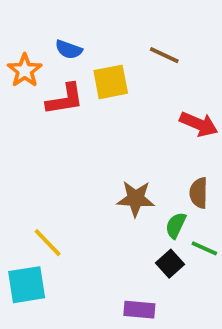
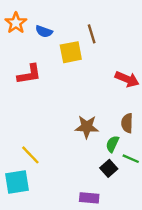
brown line: (164, 55) -> (92, 34), moved, turned 48
orange star: (25, 70) -> (16, 23), moved
red L-shape: (65, 99) -> (29, 74), moved

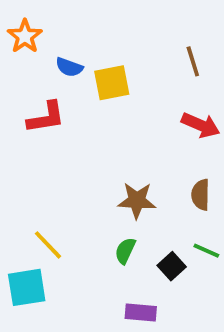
blue semicircle: (44, 31) -> (69, 67), moved
brown line: (92, 34) -> (193, 61), moved
green semicircle: (112, 144) -> (125, 251), moved

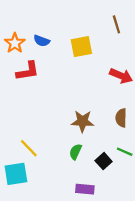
orange star: (25, 36) -> (15, 43), moved
brown line: (193, 61) -> (116, 24), moved
yellow square: (112, 83) -> (81, 47), moved

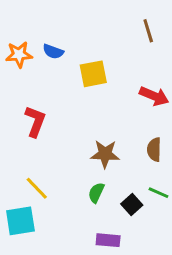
orange star: (15, 43) -> (19, 54), turned 30
yellow square: (81, 47) -> (93, 74), moved
red L-shape: (28, 71) -> (35, 121), moved, turned -60

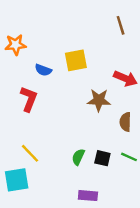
blue semicircle: (53, 52) -> (43, 70), moved
brown star: (105, 154) -> (99, 100), moved
black square: (132, 205) -> (102, 158), moved, turned -35

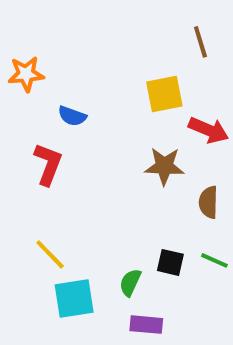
yellow square: (76, 60) -> (164, 94), moved
green semicircle: (78, 157) -> (130, 282), moved
cyan square: (17, 180) -> (74, 299), moved

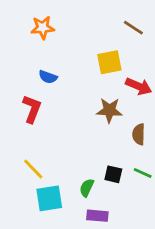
brown line: (200, 42) -> (133, 28), turned -40
orange star: (26, 74) -> (43, 28), moved

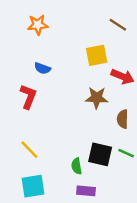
black square: (113, 174) -> (100, 154), size x1.5
green semicircle: (87, 188) -> (77, 166), turned -35
cyan square: (49, 198) -> (33, 186), moved

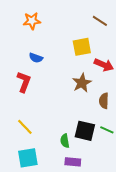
brown star: (97, 98) -> (82, 83), turned -30

